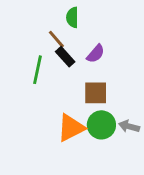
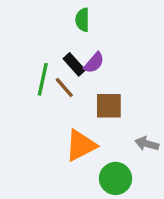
brown line: (56, 39) -> (64, 88), moved
purple semicircle: (96, 54) -> (94, 63), moved
green circle: (101, 125) -> (115, 178), moved

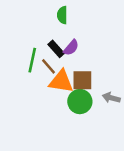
gray arrow: (147, 144) -> (111, 98), moved
orange triangle: (81, 145) -> (61, 81), moved, turned 36
green circle: (115, 178) -> (80, 102), moved

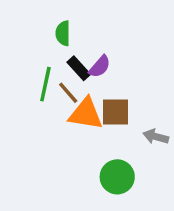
green semicircle: (62, 15) -> (63, 33), moved
green circle: (80, 102) -> (117, 177), moved

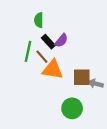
brown square: (115, 112) -> (82, 77), moved

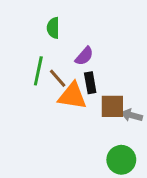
black rectangle: (48, 42) -> (90, 83), moved, turned 32
green circle: (72, 108) -> (121, 160), moved

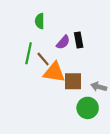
black rectangle: (90, 83) -> (79, 40), moved
brown square: (112, 106) -> (73, 81), moved
green circle: (121, 160) -> (88, 108), moved

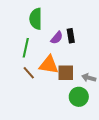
green semicircle: (40, 21) -> (36, 19), size x1.5
brown line: (43, 59) -> (29, 73), moved

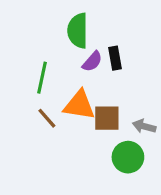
green semicircle: (36, 19) -> (78, 31), moved

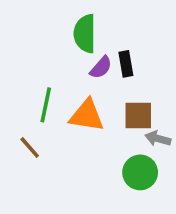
green line: (42, 78) -> (46, 105), moved
brown line: (47, 118) -> (30, 148), moved
brown square: (107, 118) -> (138, 115), moved

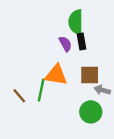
green semicircle: (85, 34) -> (76, 22), moved
purple semicircle: (101, 67) -> (65, 44), turned -70
green line: (46, 105) -> (41, 90), moved

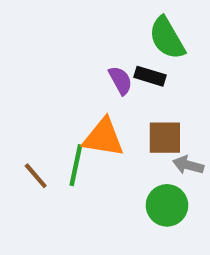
green semicircle: (76, 22) -> (167, 38), moved, turned -30
black rectangle: (82, 42) -> (150, 76), turned -63

